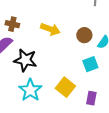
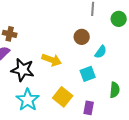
yellow arrow: (50, 29) -> (52, 60), moved
brown circle: (84, 35) -> (82, 37), moved

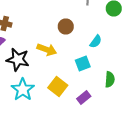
brown circle: (82, 37) -> (66, 26), moved
purple rectangle: (89, 108) -> (84, 98), turned 40

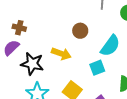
cyan semicircle: (96, 42) -> (110, 46), size x1.6

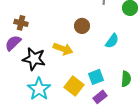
cyan semicircle: (110, 46) -> (112, 41), size x0.7
cyan square: (97, 68) -> (96, 77), moved

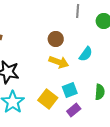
yellow arrow: (63, 49) -> (59, 62), moved

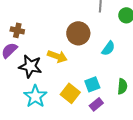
brown circle: (56, 39) -> (78, 33), size x1.5
yellow arrow: (59, 62) -> (57, 56), moved

